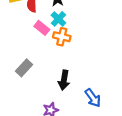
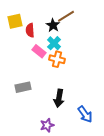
gray rectangle: (24, 68) -> (23, 87), turned 35

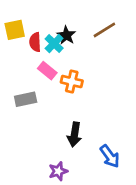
brown line: (66, 16) -> (104, 30), moved
cyan cross: (54, 43) -> (54, 43), moved
gray rectangle: (23, 87) -> (26, 99), moved

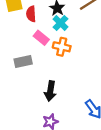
cyan cross: (54, 43) -> (61, 23), moved
black arrow: (74, 135) -> (50, 91), moved

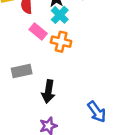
gray rectangle: (23, 62) -> (22, 71), moved

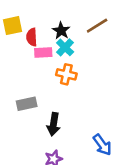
pink rectangle: (38, 31) -> (43, 52), moved, turned -42

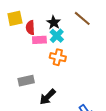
brown line: (97, 26) -> (82, 18), turned 72
black arrow: (54, 124) -> (48, 97), turned 36

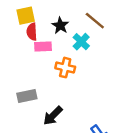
yellow square: (15, 18) -> (26, 16), moved
cyan cross: (57, 36) -> (81, 42), moved

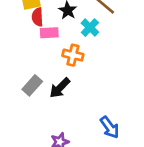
gray rectangle: (27, 96) -> (32, 85), turned -36
black arrow: (53, 116) -> (60, 88), moved

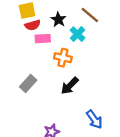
red semicircle: (37, 17) -> (33, 25), turned -104
black arrow: (60, 88) -> (70, 86), moved

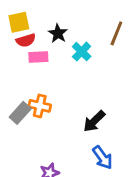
brown line: (90, 15) -> (116, 33), moved, turned 72
orange cross: (63, 58) -> (40, 106), moved
black arrow: (70, 86) -> (94, 121), moved

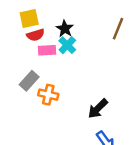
cyan cross: (82, 52) -> (67, 45), moved
gray rectangle: (20, 113) -> (29, 81), moved

